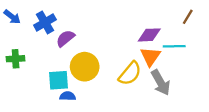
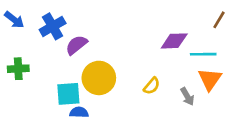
orange triangle: (150, 56) -> (210, 79), moved
yellow semicircle: (130, 73) -> (152, 86), size x0.6
gray arrow: (161, 83) -> (187, 96), size x0.6

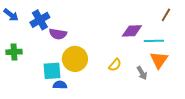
purple semicircle: (76, 45) -> (58, 34), turned -132

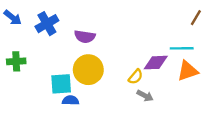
purple diamond: (132, 31) -> (156, 63), moved
purple semicircle: (58, 34) -> (85, 37), moved
orange triangle: (159, 60) -> (188, 71), turned 36
gray arrow: (142, 73) -> (145, 96), moved, turned -32

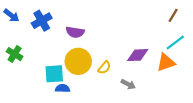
cyan line: (182, 48) -> (175, 43), moved, turned -36
green cross: (16, 61) -> (15, 54), turned 35
yellow semicircle: (136, 77) -> (104, 68), moved

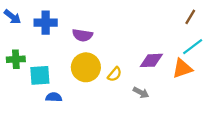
blue cross: (42, 21) -> (46, 23), turned 30
green cross: (15, 54) -> (16, 59), turned -35
cyan square: (54, 74) -> (40, 75), moved
blue semicircle: (63, 88) -> (54, 97), moved

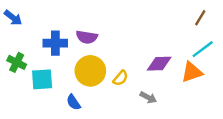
blue cross: (46, 23) -> (55, 43), moved
green cross: (16, 59) -> (17, 62), turned 30
blue semicircle: (54, 97) -> (73, 102), moved, turned -126

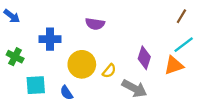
purple semicircle: (87, 37) -> (95, 24), moved
purple diamond: (159, 64) -> (144, 58), turned -70
cyan square: (42, 79) -> (36, 85), moved
gray arrow: (148, 97) -> (134, 88), size x1.6

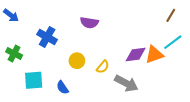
blue cross: (50, 39) -> (47, 37), turned 30
purple diamond: (144, 58) -> (136, 55), turned 65
yellow circle: (82, 64) -> (77, 61), size x0.6
orange triangle: (174, 65) -> (154, 55), moved

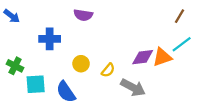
purple semicircle: (89, 23) -> (83, 15), moved
blue cross: (47, 37) -> (50, 39), turned -30
green cross: (14, 53) -> (15, 66), moved
blue semicircle: (63, 87) -> (66, 92), size x1.5

